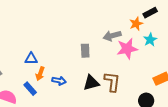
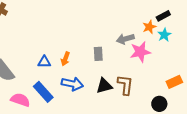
cyan star: (150, 40) -> (164, 35), moved
orange arrow: (40, 74) -> (65, 59), moved
blue arrow: (59, 81) -> (72, 84), size x1.5
blue rectangle: (30, 89) -> (43, 92), size x1.5

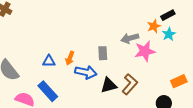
blue arrow: (72, 84) -> (86, 72), moved
brown L-shape: (125, 85) -> (130, 84), turned 35

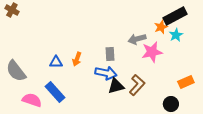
black rectangle: (168, 15) -> (175, 16), size x1.6
blue arrow: (86, 72) -> (106, 73), moved

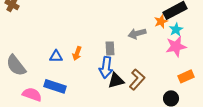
pink star: (152, 52) -> (176, 46), moved
blue arrow: (106, 73) -> (106, 67), turned 85
blue rectangle: (55, 92) -> (55, 86), turned -30

